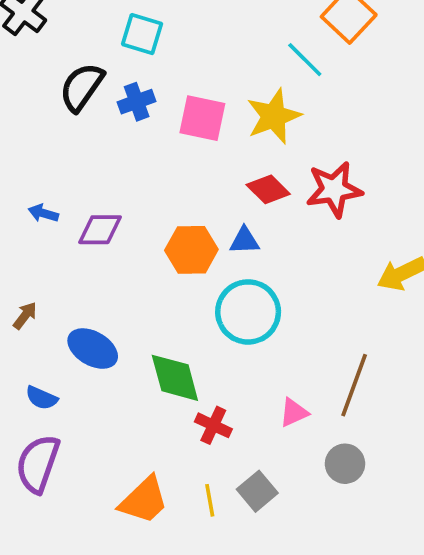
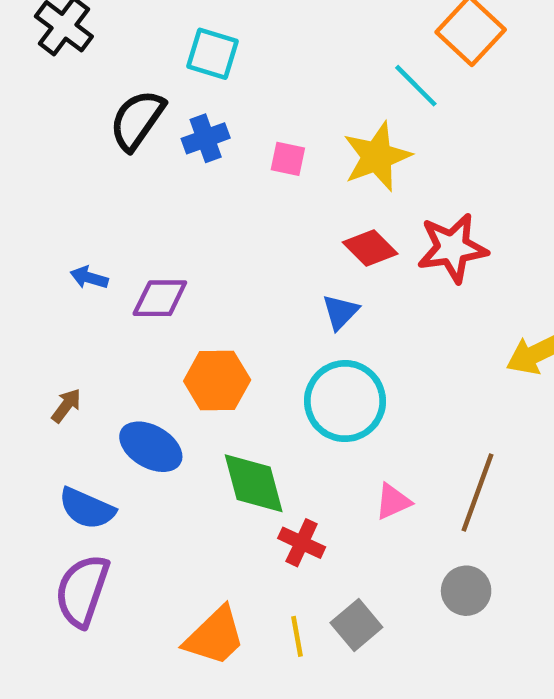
pink square: (202, 118) -> (288, 159), size x0.6
blue triangle: (244, 241) -> (340, 312), turned -44
orange hexagon: (191, 250) -> (217, 380), moved
blue semicircle: (41, 398) -> (87, 508), size x1.4
pink triangle: (294, 413) -> (393, 502), moved

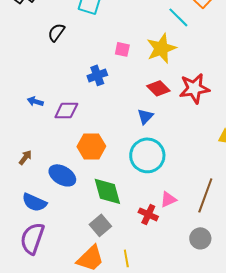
black semicircle: (137, 120) -> (56, 32), size x0.7
blue cross: (206, 138) -> (97, 75), moved
red cross: (302, 543) -> (148, 214), moved
gray square: (356, 625) -> (100, 225), moved

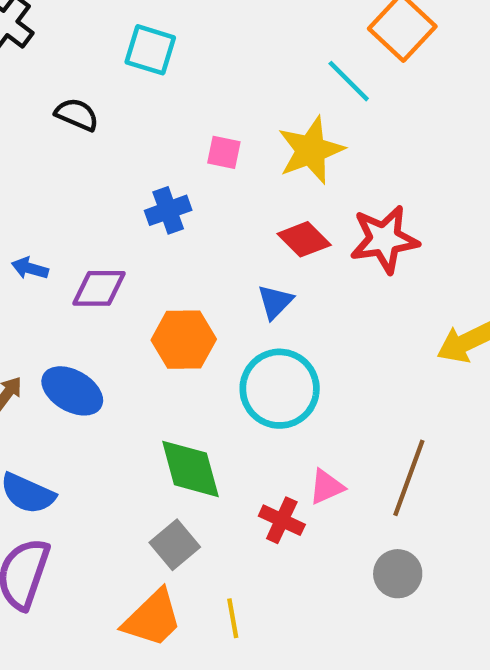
black semicircle: (56, 32) -> (77, 114), turned 78
orange hexagon: (91, 146) -> (184, 340), moved
blue ellipse: (62, 175) -> (72, 391), moved

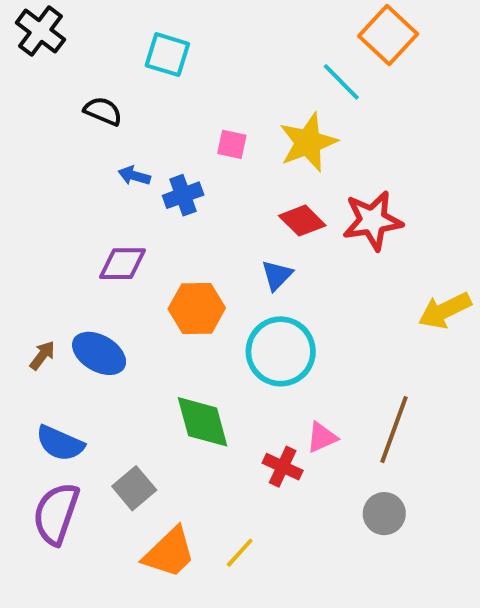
blue arrow: (30, 268) -> (134, 176), moved
gray square: (175, 545) -> (134, 488), moved
yellow line: (233, 618) -> (240, 553), turned 52

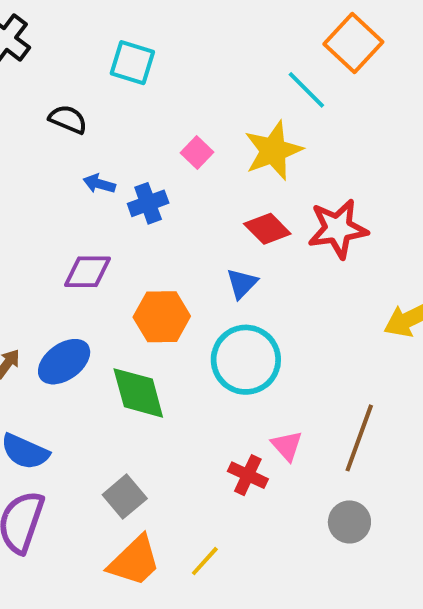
pink square: (232, 144) -> (197, 152), turned 32
blue ellipse: (99, 353) -> (64, 362), turned -66
green diamond: (203, 422) -> (138, 393), moved
pink triangle: (322, 437) -> (287, 446), turned -48
gray square: (134, 488) -> (125, 497), moved

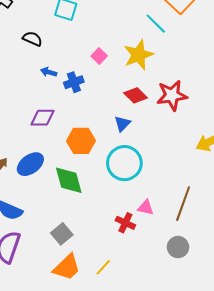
pink triangle: (287, 446) -> (146, 208), turned -36

